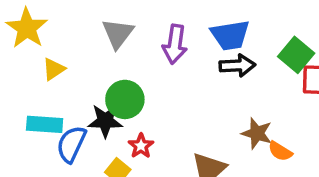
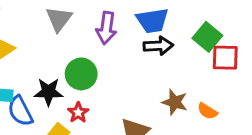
green circle: (125, 99) -> (81, 74), moved
blue semicircle: (71, 144) -> (20, 111), turned -52
orange semicircle: (280, 151) -> (207, 111), moved

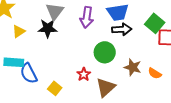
green circle: (81, 74) -> (105, 52), moved
black star: (48, 92) -> (48, 28), moved
red star: (78, 113) -> (84, 74), moved

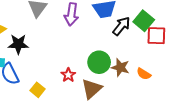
black star: (48, 28) -> (18, 44), moved
black arrow: (122, 29) -> (121, 26), moved, turned -48
green circle: (105, 52) -> (99, 62), moved

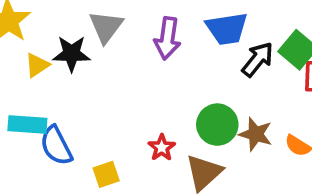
black star: (18, 44) -> (72, 54), moved
yellow square: (37, 90) -> (106, 174), turned 32

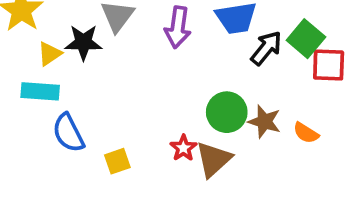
cyan rectangle: (27, 125) -> (40, 91), moved
red star: (162, 148) -> (183, 148), moved

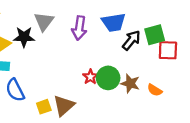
green square: (306, 39) -> (155, 35), turned 35
red star: (183, 148) -> (90, 77), moved
brown triangle: (214, 159) -> (64, 106), moved

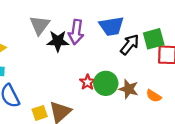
black star: (24, 37) -> (58, 41), moved

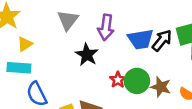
blue trapezoid: (111, 26) -> (140, 39), moved
black star: (58, 41) -> (87, 55), moved, turned 30

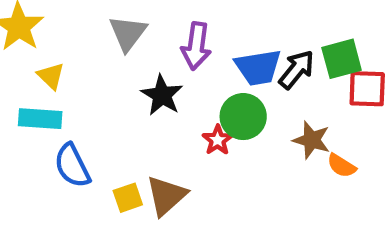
yellow triangle: (25, 44) -> (51, 76), turned -42
green circle: (137, 81) -> (243, 117), moved
brown star: (161, 87) -> (312, 140), moved

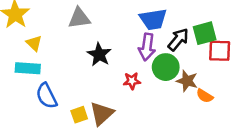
gray triangle: (128, 33) -> (79, 18), turned 45
purple arrow: (196, 46) -> (147, 47), moved
blue trapezoid: (258, 67) -> (153, 19), moved
green circle: (243, 117) -> (166, 67), moved
red star: (218, 140) -> (132, 81), turned 30

